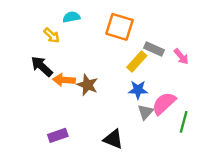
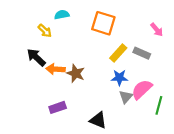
gray rectangle: (154, 49) -> (142, 53), moved
pink arrow: (181, 56) -> (157, 30), moved
purple rectangle: (58, 135) -> (58, 107), moved

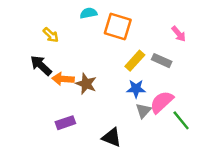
cyan semicircle: (62, 15) -> (89, 13), moved
green line: (159, 105) -> (181, 120), turned -54

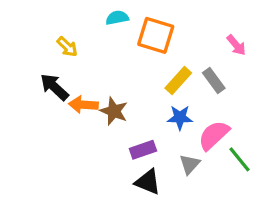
gray rectangle: (162, 61) -> (214, 80), turned 30
gray triangle: (143, 111) -> (190, 164), moved
purple rectangle: (65, 123) -> (143, 150), moved

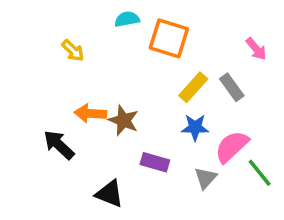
black arrow: (54, 87) -> (59, 145), moved
purple rectangle: (143, 150) -> (155, 162), turned 35
black triangle: (148, 182) -> (110, 194), moved

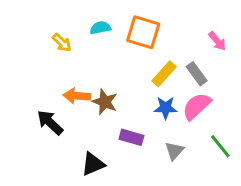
cyan semicircle: (127, 19) -> (100, 28), moved
pink semicircle: (232, 147) -> (197, 106), moved
black triangle: (110, 194) -> (93, 164), turned -45

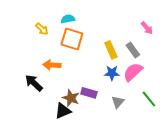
orange square: (143, 32) -> (72, 39), moved
yellow rectangle: (164, 74) -> (111, 50), turned -66
brown star: (105, 102) -> (71, 98), moved

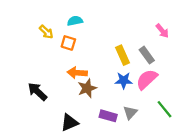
orange square: (72, 39) -> (68, 43), moved, size x0.6
orange arrow: (52, 65) -> (77, 73), moved
purple rectangle: (89, 93) -> (108, 116), moved
brown star: (71, 98) -> (87, 88), moved, turned 30

